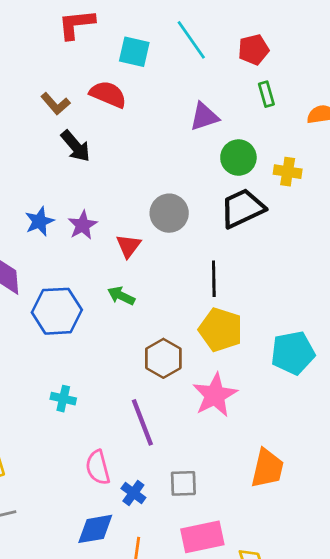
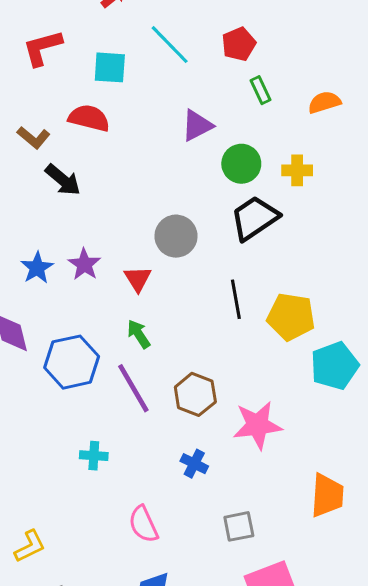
green arrow: (121, 296) -> (139, 334), turned 40
yellow pentagon: (221, 330) -> (291, 317), moved
pink star: (215, 395) -> (257, 425), turned 30
purple line: (142, 422) -> (133, 388), moved
blue cross: (133, 493) -> (194, 464), moved

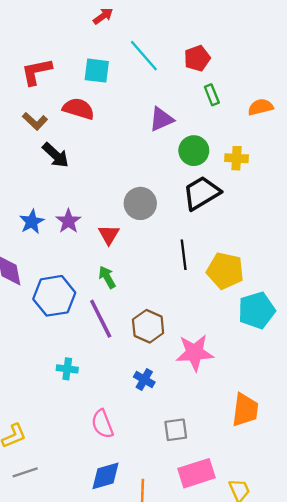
red L-shape: (42, 48) -> (37, 72), moved

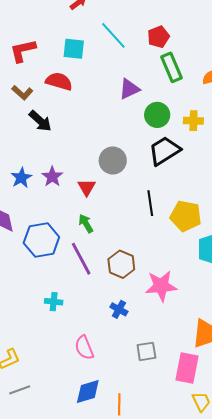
green rectangle: (212, 95) -> (172, 67), size x1.6
pink rectangle: (197, 473) -> (187, 368), moved, turned -60

